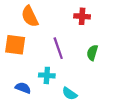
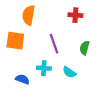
orange semicircle: (30, 16) -> (29, 15), turned 36
cyan semicircle: (70, 94) -> (69, 72), moved

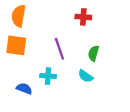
orange semicircle: (29, 15) -> (19, 16), moved
cyan semicircle: (69, 72) -> (86, 76), moved

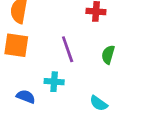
cyan semicircle: (86, 76) -> (99, 103), moved

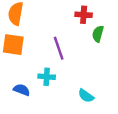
green semicircle: (108, 55) -> (98, 34), moved

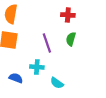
green semicircle: (98, 34) -> (71, 39), moved
cyan semicircle: (86, 96) -> (57, 83), moved

